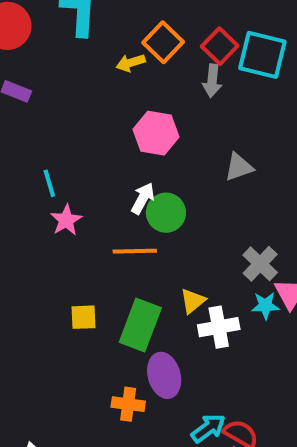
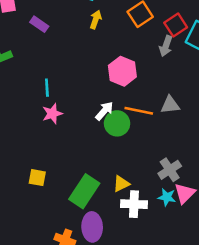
yellow arrow: (131, 63) -> (96, 19), moved, turned 114
orange line: (135, 251) -> (139, 111), moved
yellow square: (83, 317) -> (37, 178), moved

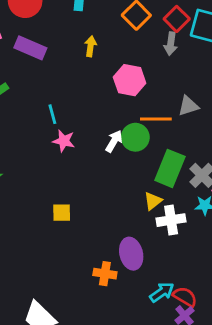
yellow arrow: (96, 19) -> (91, 46), moved
purple rectangle: (39, 24) -> (30, 48), size x1.5
white arrow: (104, 111) -> (114, 141), moved
pink star: (52, 114) -> (64, 141), turned -30
green rectangle: (84, 191) -> (170, 168), moved

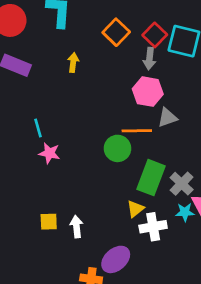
pink hexagon: (130, 80) -> (148, 92), moved
white arrow: (114, 141) -> (76, 227), moved, turned -35
purple ellipse: (131, 254) -> (116, 259), turned 64

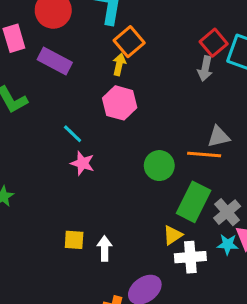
orange square: (116, 32) -> (129, 42), moved
pink hexagon: (148, 92) -> (120, 103), moved
cyan line: (38, 128) -> (73, 134), turned -36
orange line: (137, 131) -> (204, 155), moved

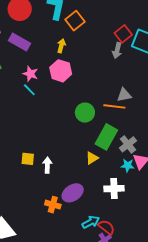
orange square: (129, 42) -> (75, 21), moved
pink star: (82, 163) -> (30, 74), moved
white cross: (190, 257) -> (114, 189), moved

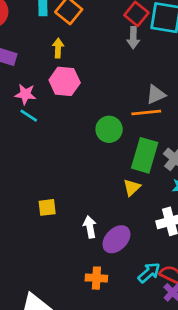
white arrow: (47, 165) -> (90, 227), moved
orange cross: (53, 205) -> (96, 278), moved

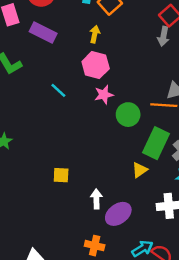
pink star: (25, 94) -> (104, 95), moved, turned -30

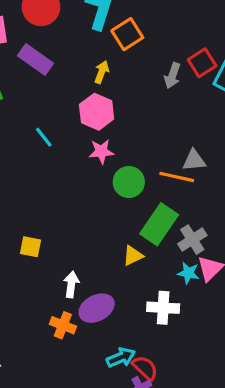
gray arrow: (163, 36) -> (172, 76), moved
orange cross: (95, 246) -> (63, 325), moved

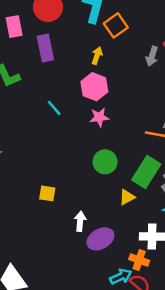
purple rectangle: (36, 59) -> (45, 48), turned 45
green circle: (129, 182) -> (105, 162), moved
orange cross: (63, 325) -> (139, 260), moved

